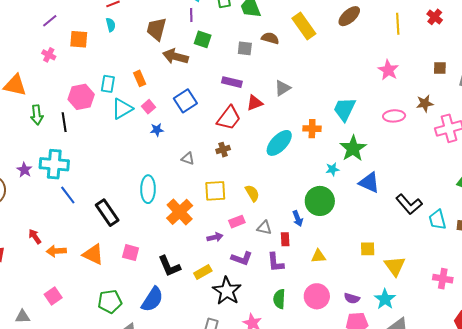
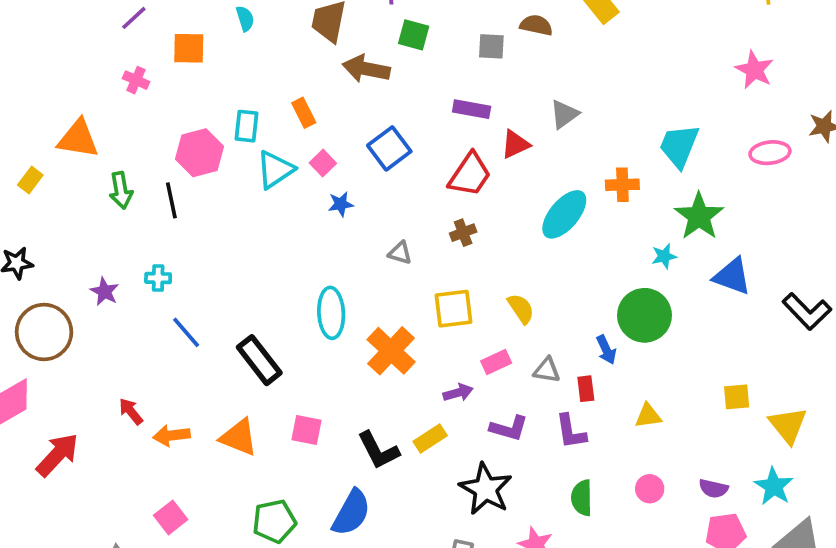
cyan cross: (54, 164) -> (158, 278), size x0.5
yellow rectangle: (203, 272) -> (430, 439), moved
pink circle: (317, 296) -> (650, 489), size x0.6

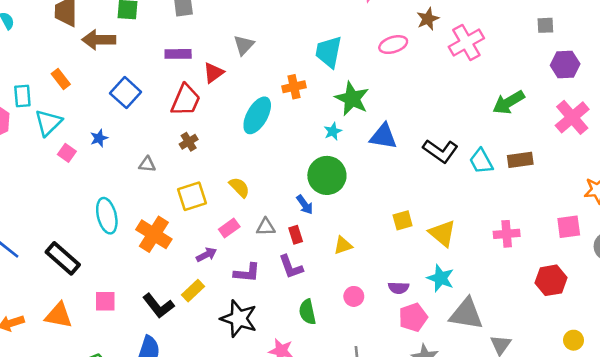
pink square: (323, 163) -> (67, 153), moved

